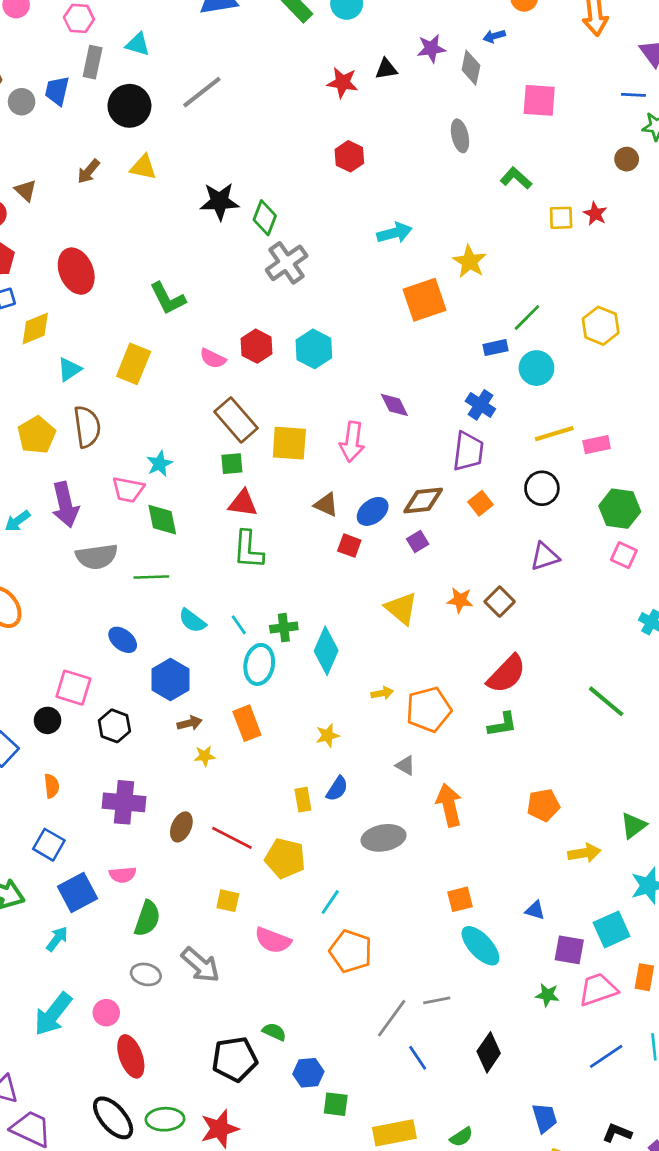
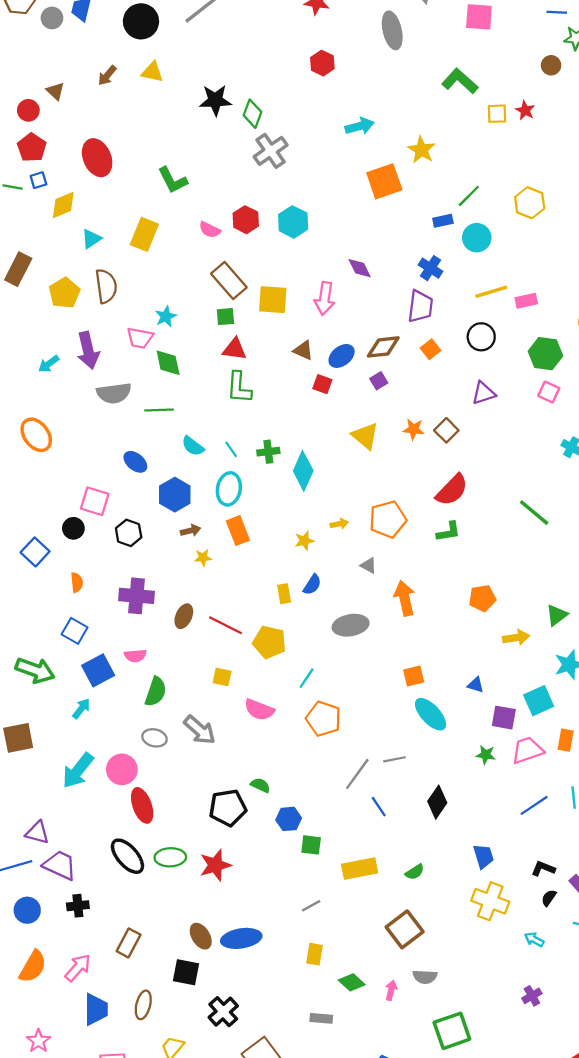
gray ellipse: (460, 136) -> (392, 30), moved, size x1.4
green L-shape: (516, 178) -> (460, 81), size x1.4
cyan ellipse: (259, 664) -> (229, 489), moved
yellow arrow: (382, 693) -> (339, 524), moved
pink circle: (106, 1013) -> (122, 769), size x1.4

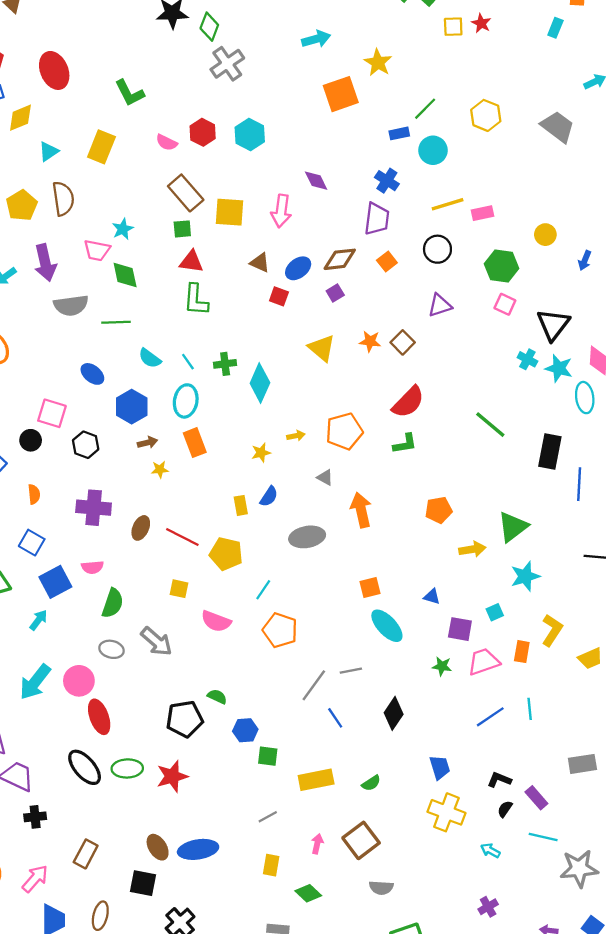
green triangle: (557, 615) -> (513, 527), size x1.4
cyan square: (539, 701) -> (495, 612), size x0.6
pink arrow: (391, 990) -> (317, 844), moved

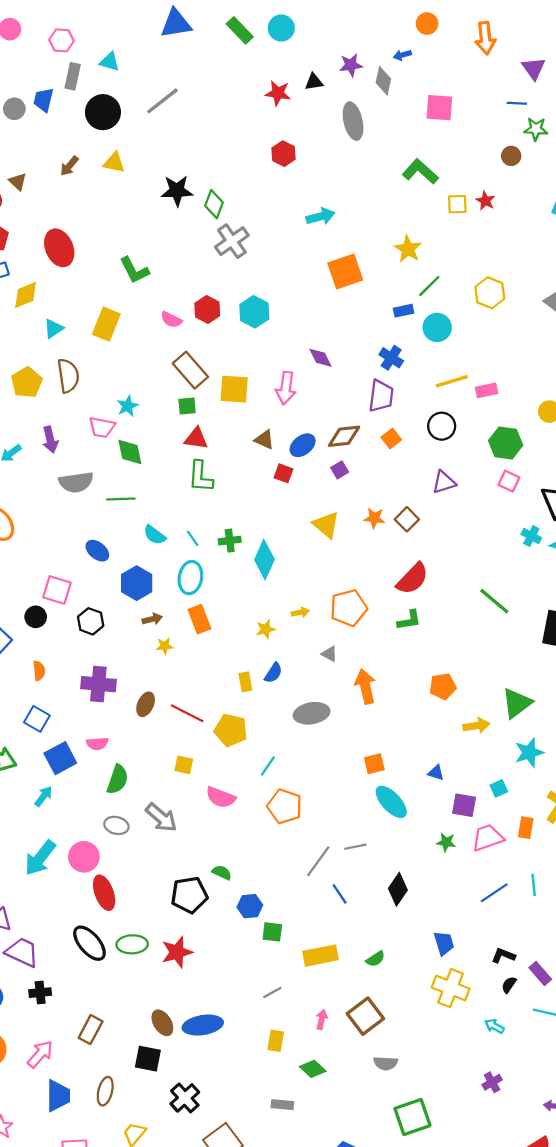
yellow star: (378, 63) -> (408, 249), moved
purple arrow: (45, 263) -> (50, 440), size x0.7

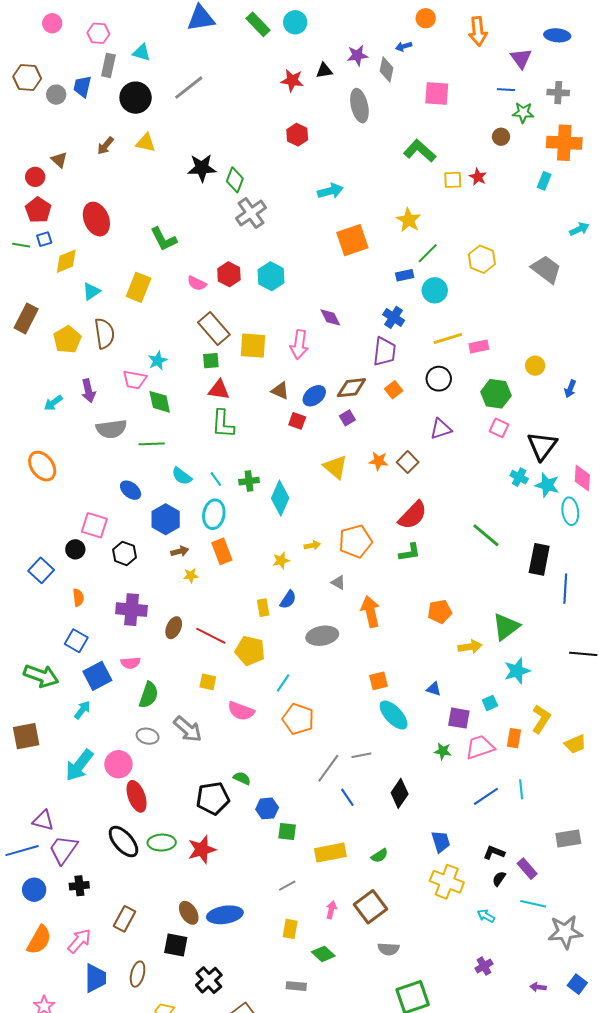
purple trapezoid: (22, 952) -> (63, 850), turned -80

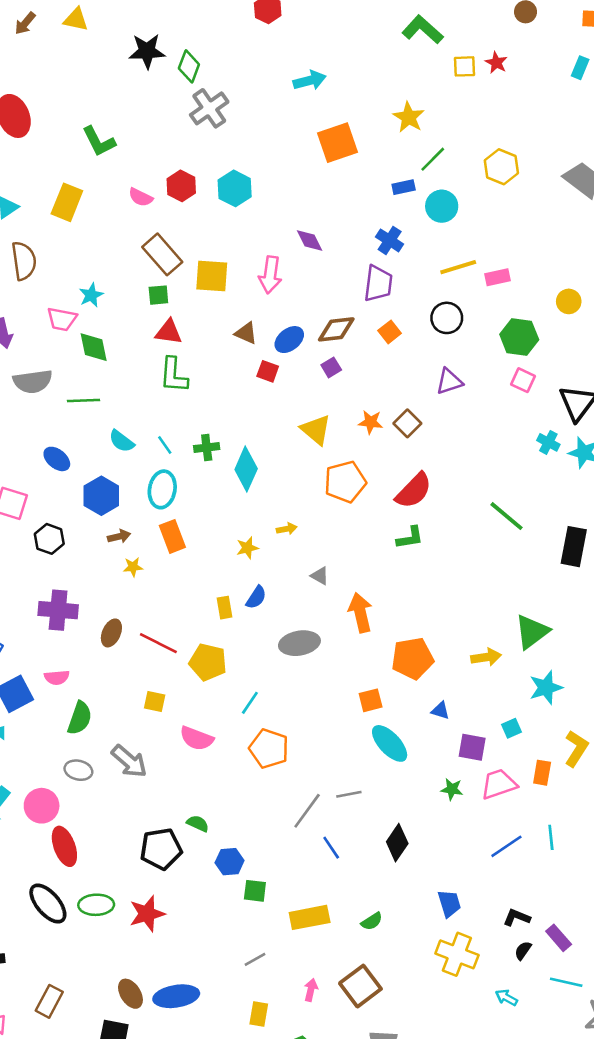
orange pentagon: (355, 541) -> (345, 482), moved
orange pentagon: (440, 612) -> (412, 658), moved, size x1.4

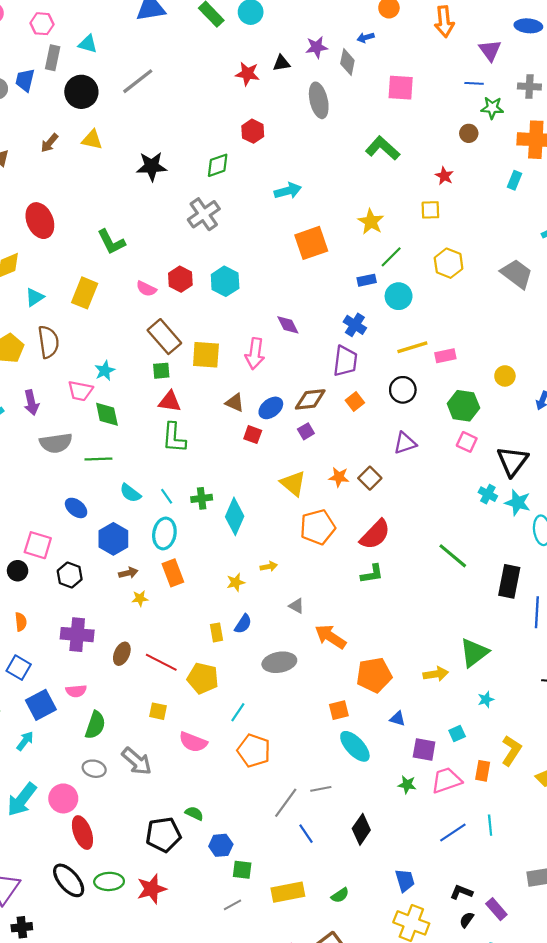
green diamond: (189, 66) -> (218, 165), moved, turned 50
yellow square: (465, 66) -> (430, 210), moved
orange arrow: (360, 613) -> (330, 637), turned -44
cyan star: (546, 688) -> (486, 699), size x0.6
gray line: (255, 959) -> (233, 905), moved

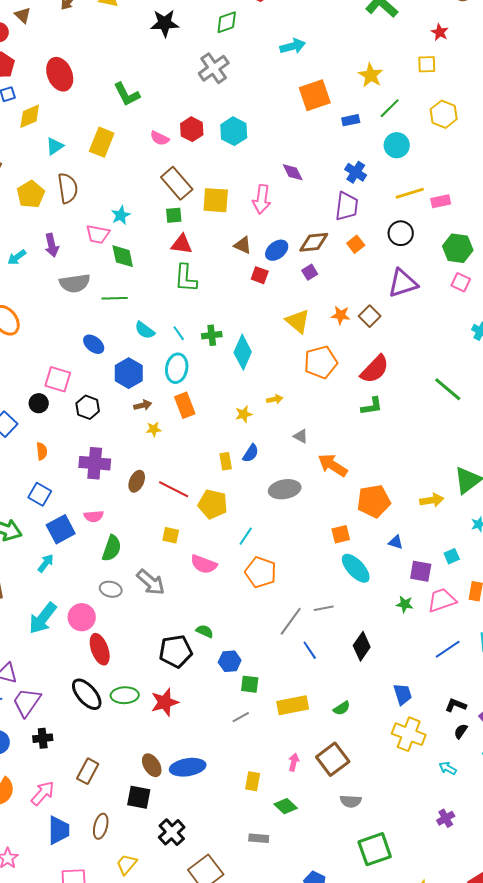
blue rectangle: (367, 280) -> (351, 120), moved
purple triangle: (405, 443) -> (403, 283), size x1.4

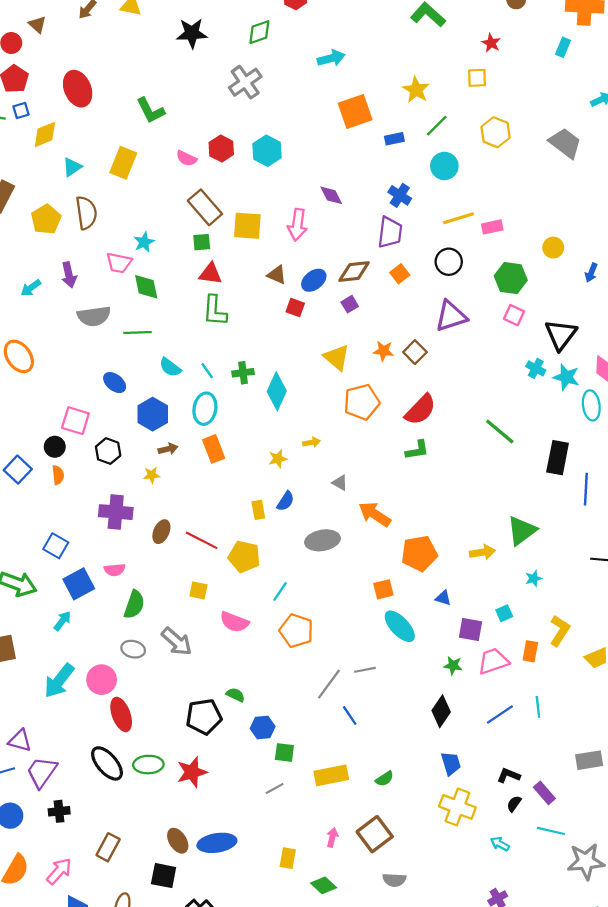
yellow star: (154, 429) -> (152, 475), moved
orange semicircle: (42, 451) -> (58, 475), moved
black diamond: (362, 646) -> (441, 711), moved

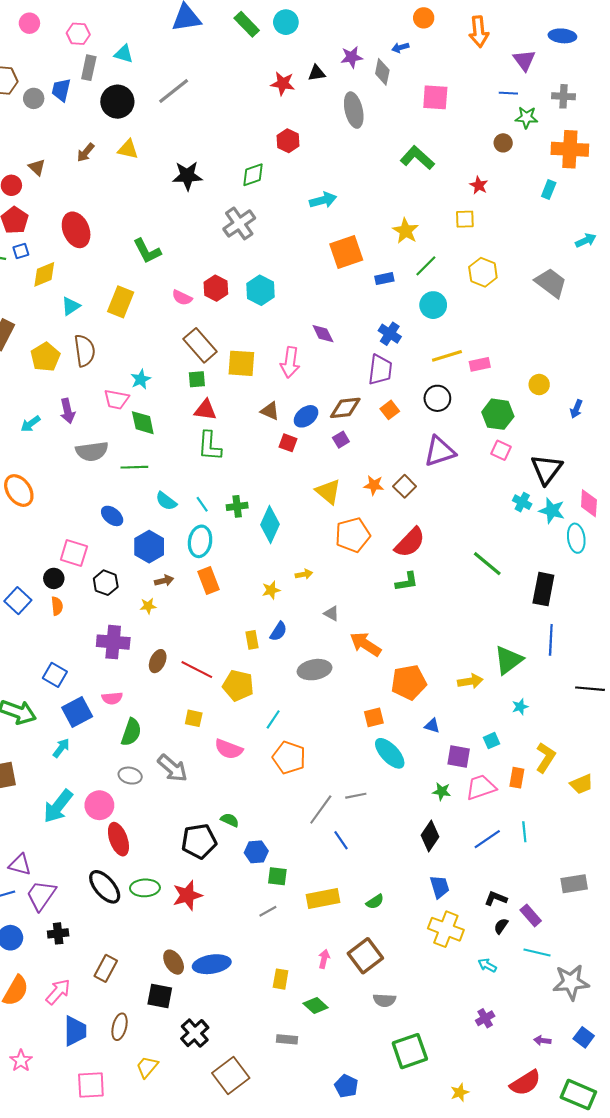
blue line: (586, 489) -> (551, 640), moved

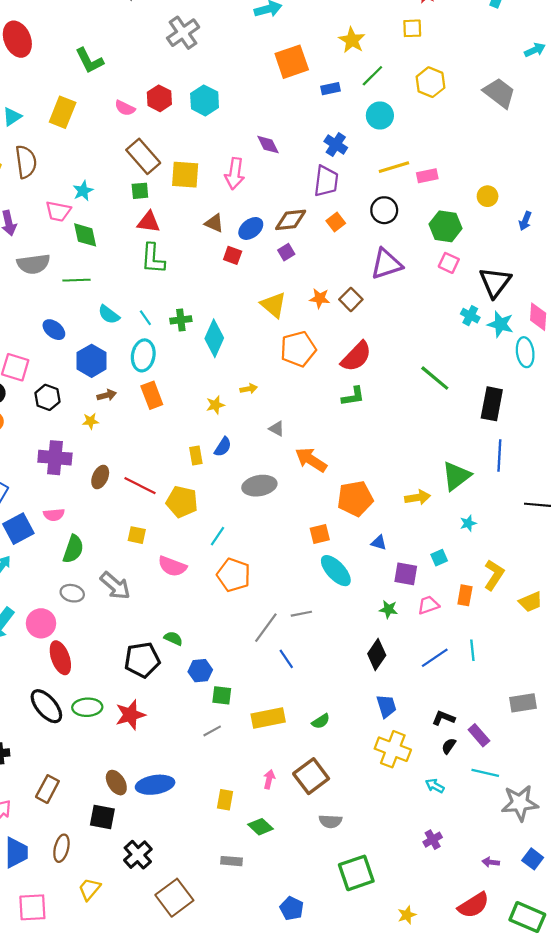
pink trapezoid: (481, 787) -> (428, 605), size x0.7

